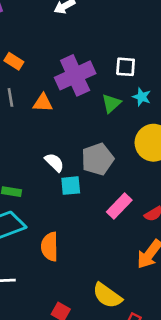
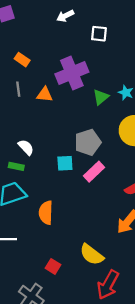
white square: (126, 67) -> (99, 34), moved
white semicircle: (54, 162) -> (26, 147), moved
pink rectangle: (119, 206) -> (94, 172), moved

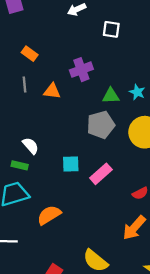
purple cross: (72, 73) -> (81, 70), size x0.7
green triangle: (101, 97) -> (111, 96), turned 35
gray pentagon: (88, 142) -> (101, 125), moved
orange semicircle: (46, 213) -> (49, 215), turned 55

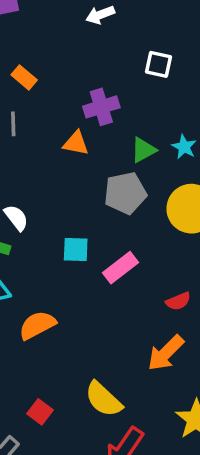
white square: (111, 29) -> (158, 64), moved
orange triangle: (52, 91) -> (76, 143), moved
green triangle: (111, 96) -> (143, 150), turned -30

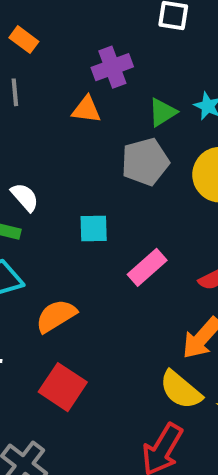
pink rectangle: (121, 268) -> (147, 267), moved
yellow semicircle: (103, 399) -> (181, 390), moved
red square: (40, 412) -> (63, 387), moved, size x1.6

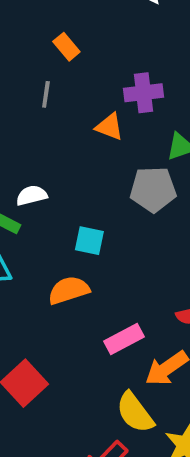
white semicircle: (25, 197) -> (32, 195), turned -76
pink rectangle: (147, 267) -> (124, 339), moved
orange semicircle: (56, 316) -> (69, 290), moved

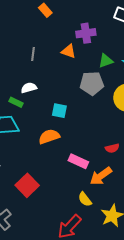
gray line: (46, 94) -> (33, 54), moved
pink rectangle: (124, 339) -> (78, 161), turned 54
yellow semicircle: (135, 413) -> (85, 199), size x0.7

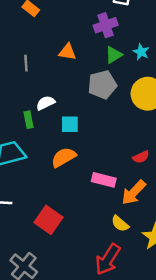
purple cross: (86, 33) -> (106, 25), moved
white semicircle: (29, 88) -> (46, 103), moved
green rectangle: (16, 102) -> (29, 120), moved, turned 64

